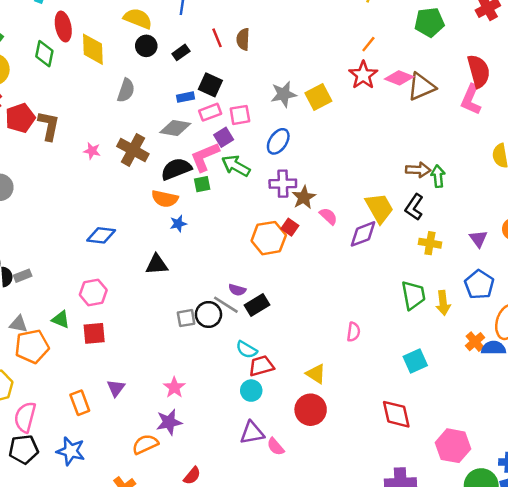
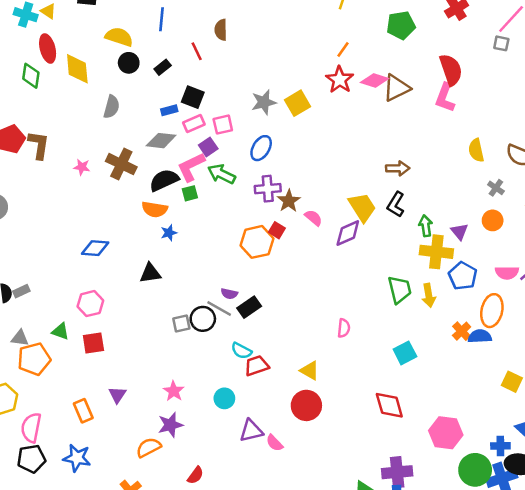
brown semicircle: (243, 39) -> (221, 30), moved
green arrow: (438, 176) -> (426, 226), moved
yellow cross: (430, 243) -> (436, 252), moved, size x1.5
cyan circle: (251, 391) -> (224, 398), moved

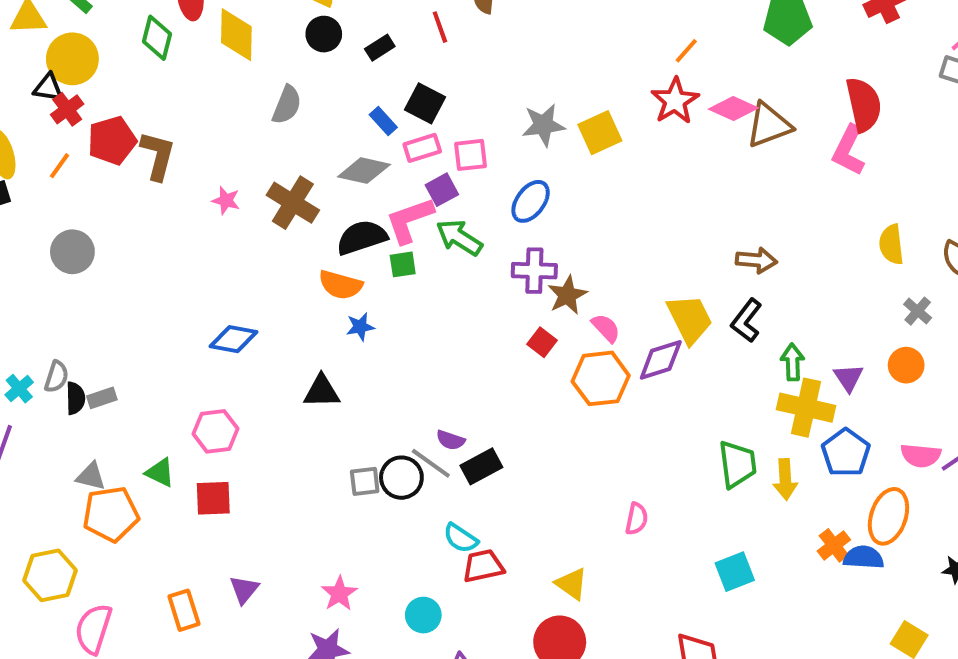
blue rectangle: (169, 110) -> (383, 121), turned 56
orange hexagon: (257, 242) -> (601, 378), moved

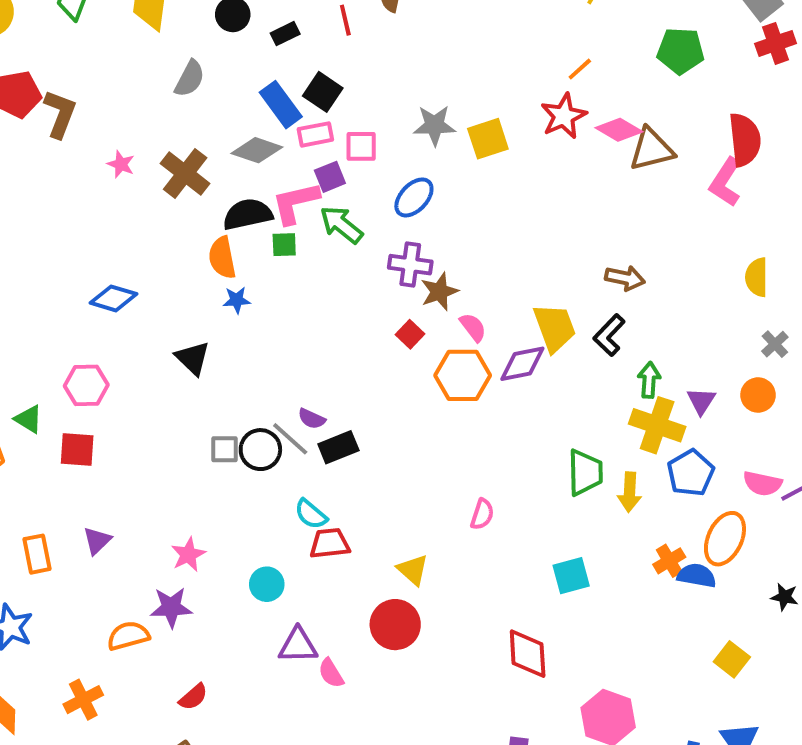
blue rectangle: (383, 121) -> (281, 105), size x1.6
orange semicircle: (340, 285) -> (222, 258), turned 57
black triangle: (322, 391) -> (193, 358), turned 39

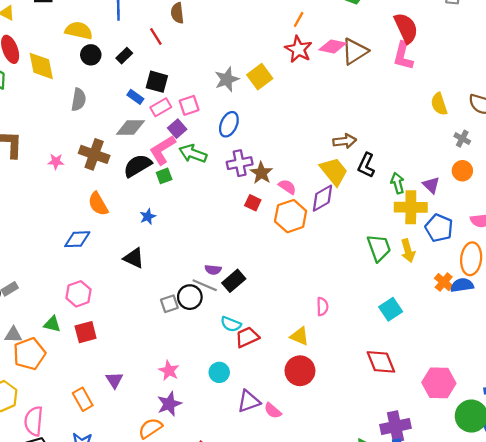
blue rectangle: (281, 105) -> (135, 97), size x0.6
orange semicircle: (222, 258) -> (98, 204), moved
brown arrow: (625, 278) -> (345, 141), moved
pink semicircle: (482, 514) -> (322, 307), moved

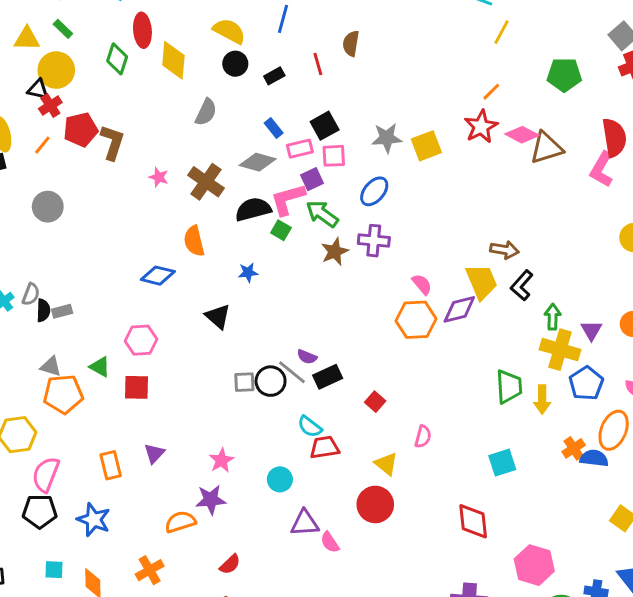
black square: (157, 82) -> (325, 126), moved, turned 30
brown star: (261, 173) -> (335, 252), moved
green square: (164, 176) -> (281, 230), turned 35
red square: (253, 203) -> (375, 402), moved

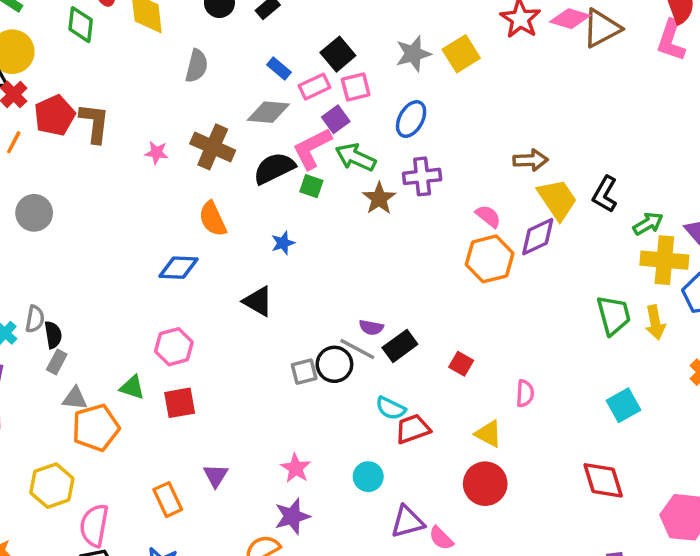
brown arrow: (505, 250) -> (530, 160), moved
gray rectangle: (62, 311) -> (57, 362), moved, turned -36
green arrow: (553, 317) -> (648, 224), turned 70

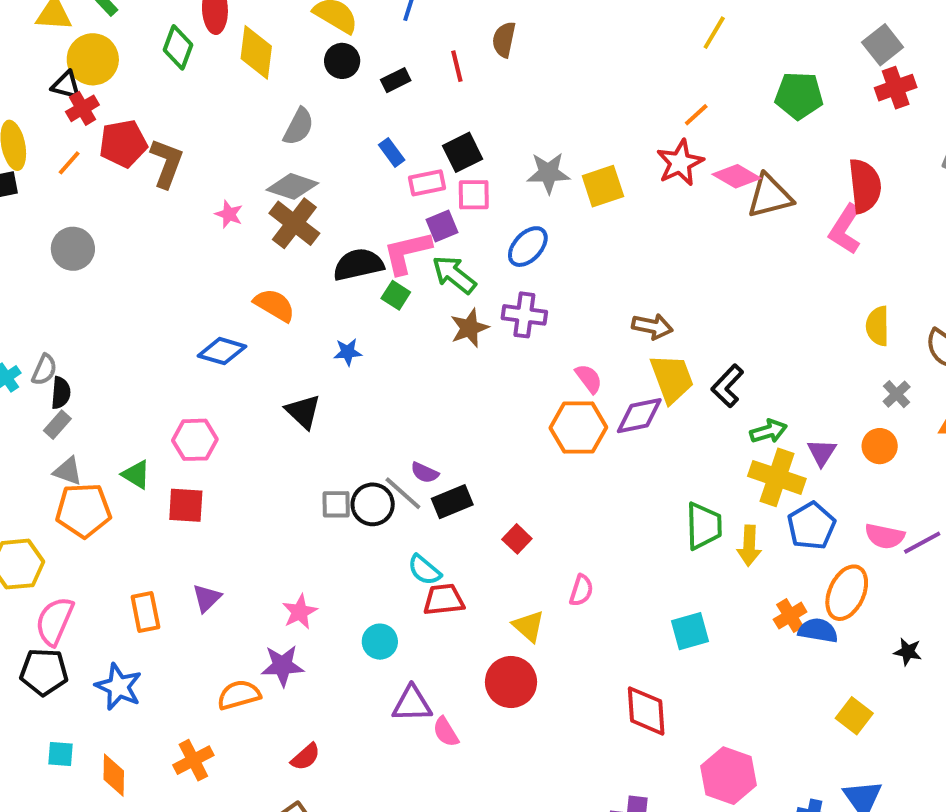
gray diamond: (268, 112) -> (292, 186), moved
orange semicircle: (213, 219) -> (274, 305), turned 132

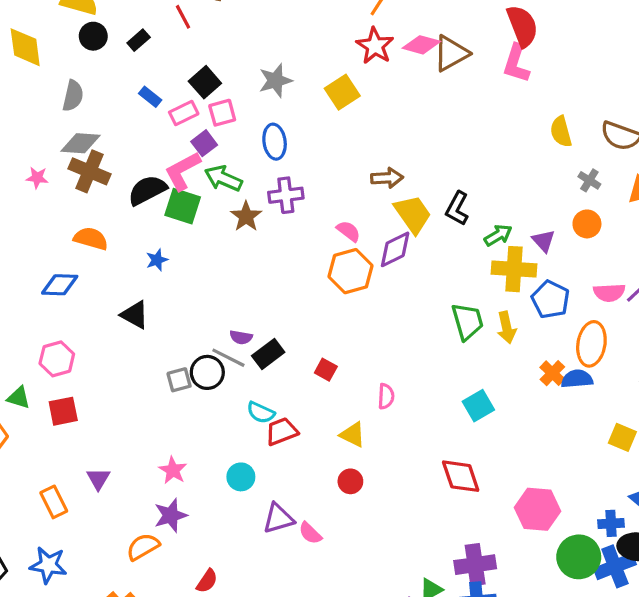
yellow square: (603, 186) -> (342, 92), moved
blue ellipse: (528, 247) -> (275, 142), turned -36
green square: (396, 295) -> (183, 206), size x1.6
red circle: (511, 682) -> (350, 481), size x0.6

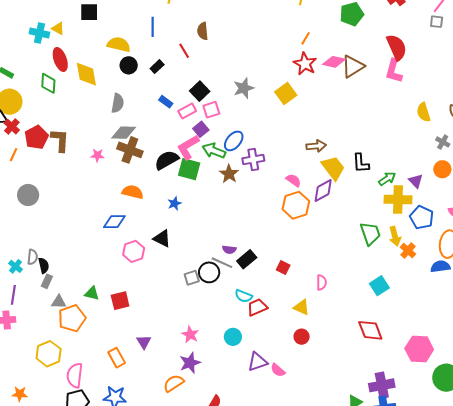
blue ellipse: (275, 142) -> (234, 141), moved, turned 50
black L-shape: (457, 208) -> (361, 163), turned -30
pink hexagon: (57, 359) -> (134, 251), moved
orange cross: (552, 373) -> (408, 251), moved

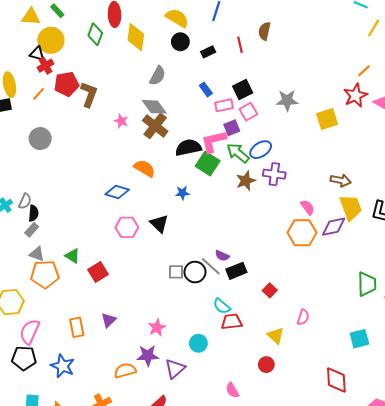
pink square: (211, 110) -> (248, 112), turned -30
gray diamond: (124, 133) -> (154, 107), turned 35
red square: (120, 301) -> (98, 272), turned -36
purple triangle: (257, 362) -> (175, 369), moved, turned -40

